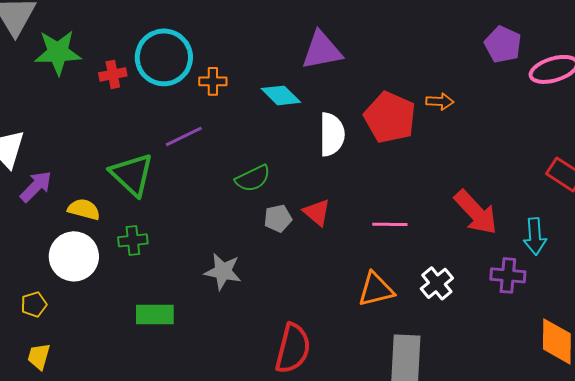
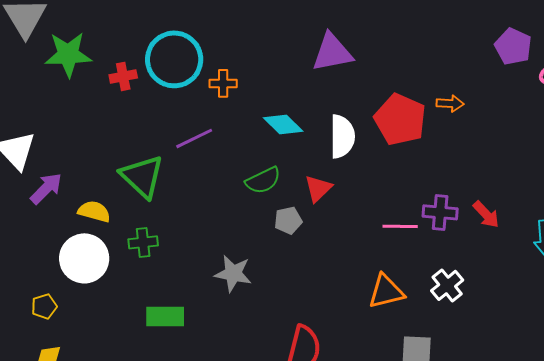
cyan diamond: (281, 95) -> (283, 124), moved
red triangle: (317, 212) -> (318, 188), moved, turned 36
red arrow: (476, 212) -> (486, 214), size x0.6
purple cross: (508, 275) -> (440, 212), moved

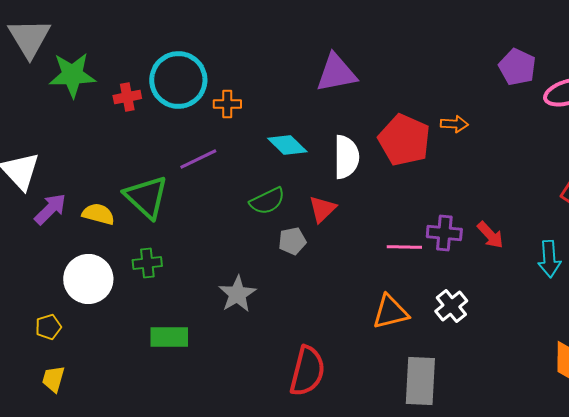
yellow semicircle: (94, 211) -> (98, 214), moved
gray star: (233, 273) -> (237, 294), turned 30

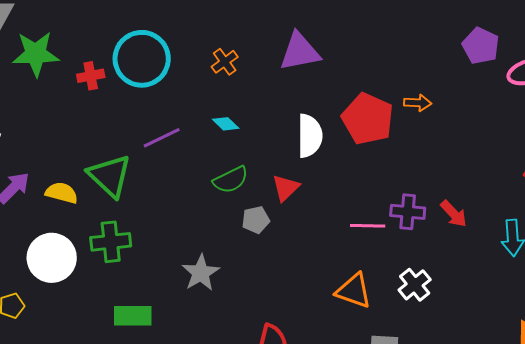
orange cross: (227, 104) -> (225, 62), moved, turned -36
cyan diamond: (287, 145) -> (226, 124), moved, size x0.7
green cross: (147, 263) -> (111, 242), size x1.4
orange triangle: (390, 312) -> (354, 291), turned 33

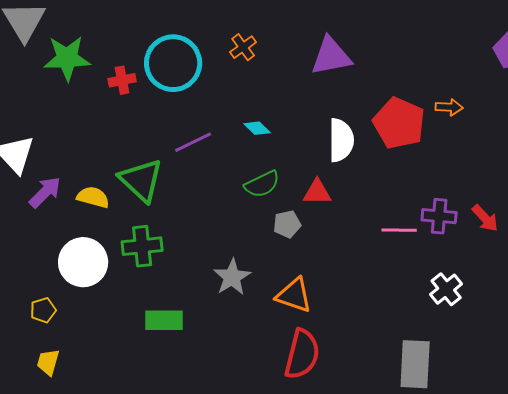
orange cross: (225, 62) -> (243, 47), moved
red triangle: (286, 188) -> (317, 192), turned 44
orange triangle: (354, 291) -> (294, 295), moved

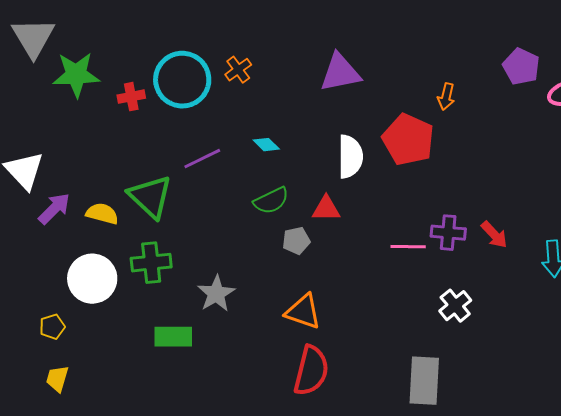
orange cross: (243, 47) -> (238, 70), moved
orange arrow: (449, 107) -> (446, 97), moved, turned 100
gray star: (232, 277) -> (216, 294), moved

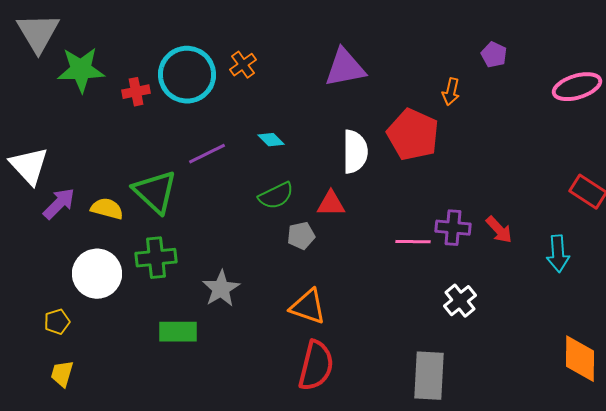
purple pentagon: (521, 67) -> (494, 55), moved, size x0.7

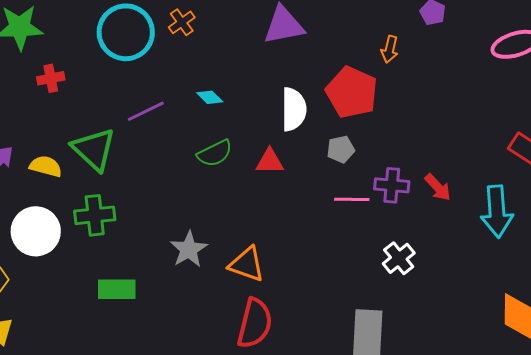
red cross: (136, 92) -> (51, 78), moved
gray pentagon: (301, 236) -> (341, 149), moved
cyan arrow: (558, 254) -> (497, 211), size x1.4
gray star: (221, 289) -> (189, 249), moved

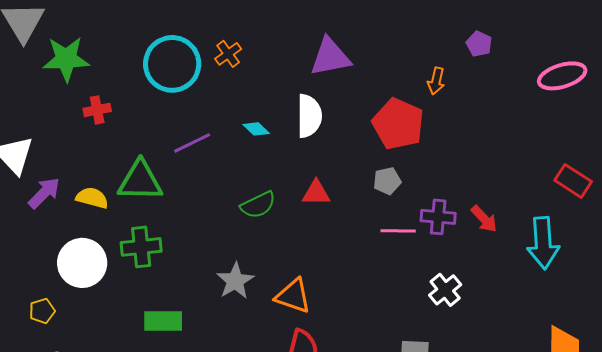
white semicircle: (294, 109) -> (309, 116), moved
green triangle: (94, 149) -> (140, 181), turned -42
green semicircle: (215, 153) -> (258, 205), moved

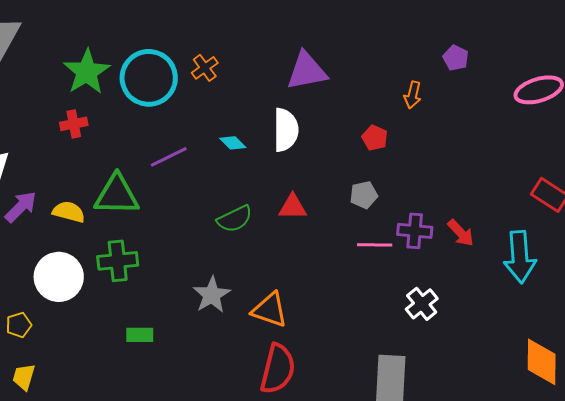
green star: (66, 59) -> (87, 72), moved, turned -30
red pentagon: (398, 124) -> (375, 138), size x0.5
green rectangle: (163, 321) -> (140, 335), size x0.7

